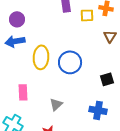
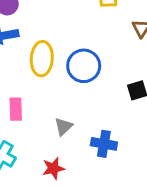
blue cross: (98, 110) -> (104, 144), moved

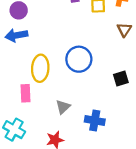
yellow ellipse: (42, 59) -> (40, 68), moved

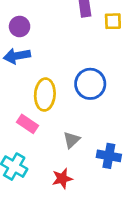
pink rectangle: (25, 93) -> (28, 124), turned -54

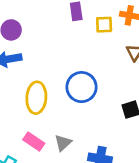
pink rectangle: (28, 124) -> (34, 141), moved

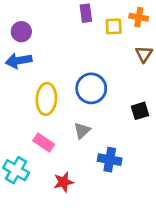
gray triangle: (63, 143) -> (82, 131), moved

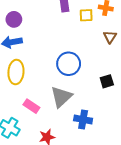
yellow ellipse: (46, 99) -> (16, 72), moved
gray triangle: (82, 131) -> (61, 97), size x1.6

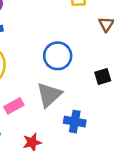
pink rectangle: (31, 106) -> (14, 106), turned -63

